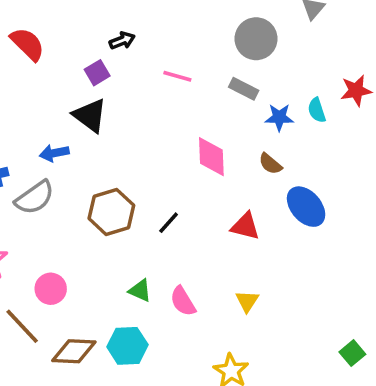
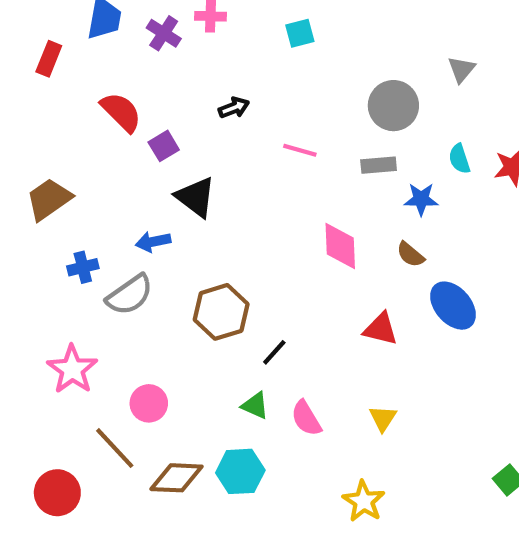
purple square: (97, 73) -> (164, 146), moved
gray rectangle: (244, 89) -> (379, 165), turned -32
cyan semicircle: (317, 110) -> (459, 159), moved
black line: (169, 223) -> (274, 352), moved

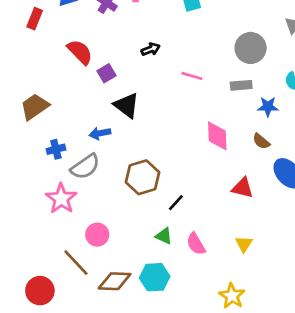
pink star: (72, 369) -> (61, 199), moved

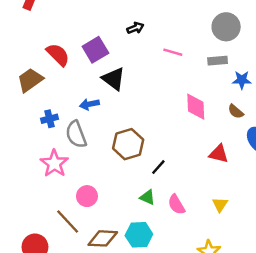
red semicircle: (80, 52) -> (58, 55), moved
purple square: (107, 73) -> (95, 50), size x1.5
gray semicircle: (85, 167) -> (76, 134), turned 104

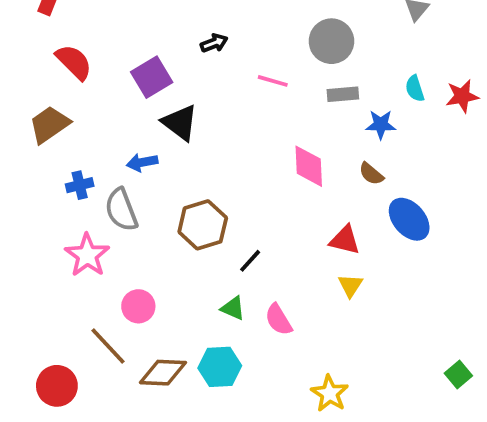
gray circle: (226, 27) -> (331, 41), moved
red semicircle: (58, 55) -> (74, 62), moved
yellow triangle: (220, 205) -> (350, 285), moved

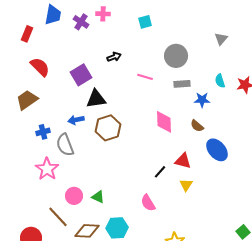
black triangle: (180, 123) -> (96, 99), turned -45
brown hexagon: (203, 225) -> (108, 128), moved
black line: (250, 261) -> (160, 172), moved
green triangle: (233, 308) -> (98, 197), moved

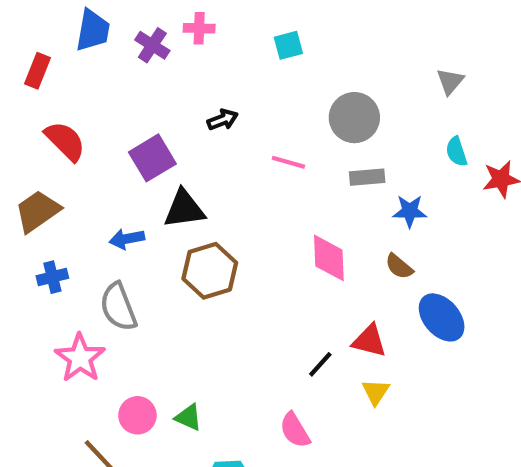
cyan semicircle: (220, 81) -> (456, 152), moved
blue arrow: (76, 120) -> (127, 239), moved
blue cross: (43, 132) -> (52, 277), moved

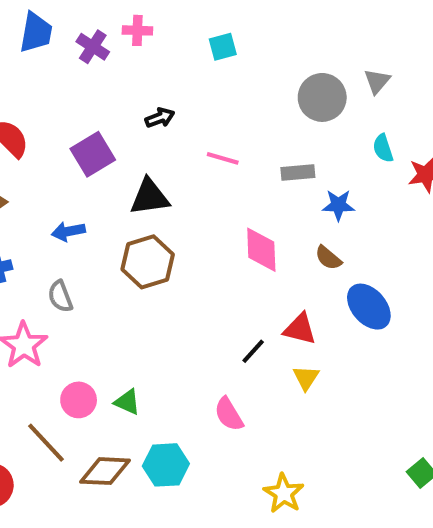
gray circle: (354, 118) -> (322, 97), moved
black triangle: (184, 209) -> (150, 197), moved
gray semicircle: (118, 307) -> (60, 296), size x0.7

